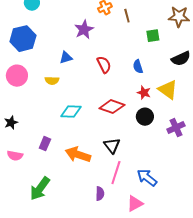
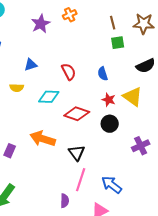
brown line: (127, 16) -> (113, 23), moved
purple star: (84, 30) -> (41, 24), moved
cyan diamond: (71, 112) -> (49, 97), moved
purple cross: (176, 128) -> (141, 146), moved
orange arrow: (78, 155) -> (43, 139), moved

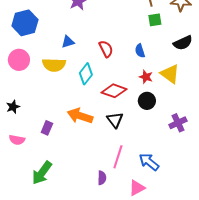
yellow semicircle: (17, 88) -> (54, 65), size x1.6
cyan diamond: (49, 97) -> (86, 74), turned -55
black triangle: (77, 153) -> (115, 120), moved

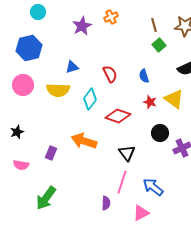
green square: (155, 20) -> (159, 45), turned -32
black circle: (147, 101) -> (160, 133), moved
black triangle: (115, 120) -> (127, 153), moved

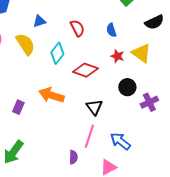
yellow semicircle: (58, 90) -> (25, 44), turned -125

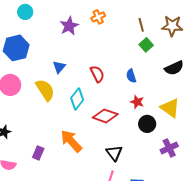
blue triangle: (39, 21) -> (59, 67), turned -32
yellow triangle: (141, 53) -> (170, 108), moved
black circle: (127, 87) -> (147, 124), moved
orange arrow: (51, 95) -> (71, 141), turned 30

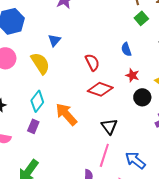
red semicircle: (97, 74) -> (92, 62), moved
cyan diamond: (77, 99) -> (37, 101), moved

